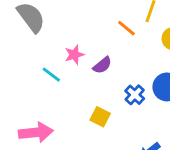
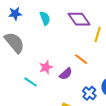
orange line: (126, 28) -> (81, 59), moved

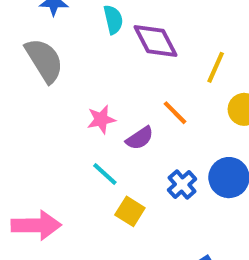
purple diamond: (79, 19) -> (155, 41), moved
cyan line: (31, 82) -> (105, 174), moved

